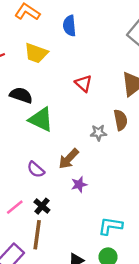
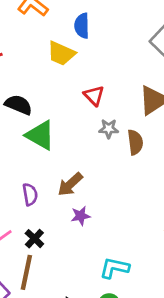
yellow trapezoid: (36, 53) -> (61, 53), moved
gray star: (98, 133) -> (109, 129), moved
purple semicircle: (36, 170) -> (30, 194), turned -144

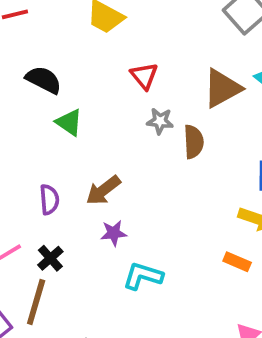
green triangle: (40, 135) -> (69, 122), size x0.7
cyan L-shape: (114, 268) -> (143, 276), moved

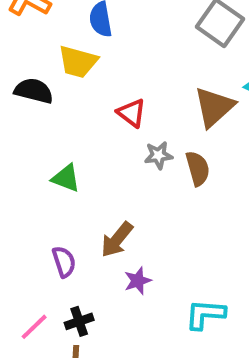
black semicircle: (44, 80) -> (34, 91), moved
black cross: (50, 258) -> (79, 321), turned 36
cyan L-shape: (143, 276) -> (205, 314), moved

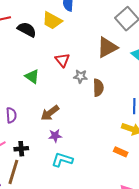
brown triangle: (214, 107) -> (107, 47), moved
red triangle: (132, 113) -> (62, 60), moved
purple semicircle: (64, 262) -> (11, 115), moved
cyan L-shape: (205, 314) -> (62, 160), moved

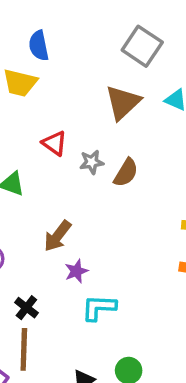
brown semicircle: (98, 88) -> (126, 173), turned 48
black cross: (21, 149) -> (26, 308), turned -32

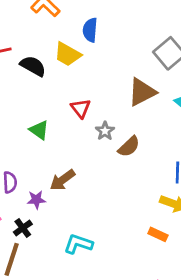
gray star: (92, 162) -> (105, 131), turned 30
purple star: (76, 271) -> (36, 200), moved

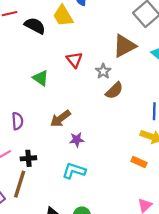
yellow trapezoid: (68, 54) -> (63, 16), turned 30
gray star: (105, 131) -> (103, 71), moved
purple star: (36, 200) -> (77, 140), moved
black cross: (23, 228) -> (28, 158), turned 32

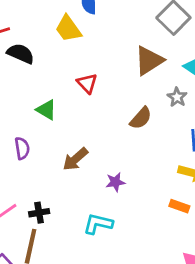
black semicircle: (35, 26) -> (21, 54), moved
gray star: (103, 71) -> (177, 97), moved
purple semicircle: (17, 121) -> (22, 148), moved
purple star: (77, 140) -> (115, 182), moved

